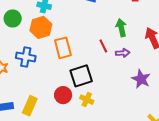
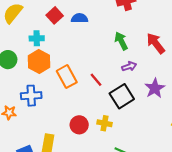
red line: (103, 46) -> (96, 80), moved
black square: (81, 76) -> (122, 96), moved
purple star: (141, 79) -> (155, 88), turned 30

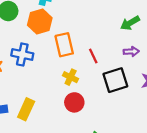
green arrow: (121, 41) -> (130, 23), turned -108
yellow cross: (104, 123) -> (71, 77), moved
red circle: (79, 125) -> (74, 102), moved

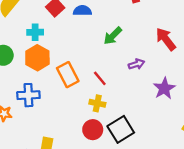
green arrow: (130, 23) -> (113, 36), moved
yellow cross: (71, 77) -> (97, 103), moved
black square: (115, 80) -> (121, 129), moved

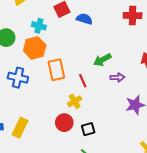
green arrow: (113, 36) -> (102, 60), moved
yellow cross: (97, 103) -> (75, 101), turned 32
black square: (121, 129) -> (88, 129), size x0.6

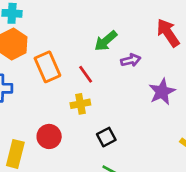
yellow cross: (75, 101) -> (80, 104), turned 32
red circle: (64, 123) -> (49, 136), moved

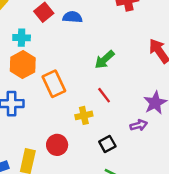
purple arrow: (131, 60) -> (139, 125), moved
red line: (86, 74) -> (104, 95), moved

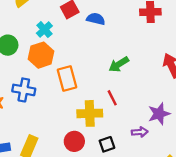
cyan cross: (22, 38) -> (44, 30), turned 35
yellow cross: (84, 115) -> (90, 113), size x1.5
red circle: (57, 145) -> (74, 141), moved

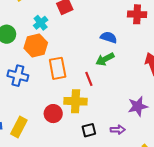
blue semicircle: (96, 19) -> (109, 37), moved
red line: (112, 98) -> (89, 79), moved
purple arrow: (140, 132) -> (118, 130), moved
red circle: (74, 141) -> (53, 114), moved

